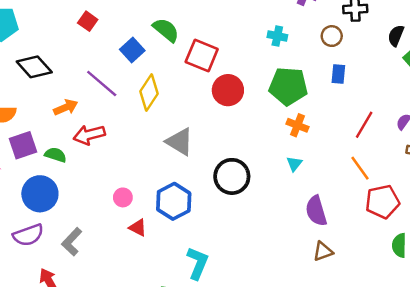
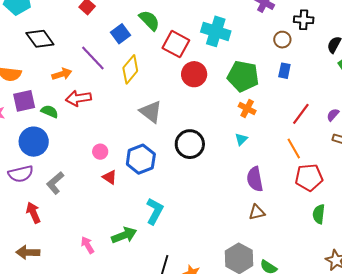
cyan cross: (277, 36) -> (216, 31), moved, size x1.8

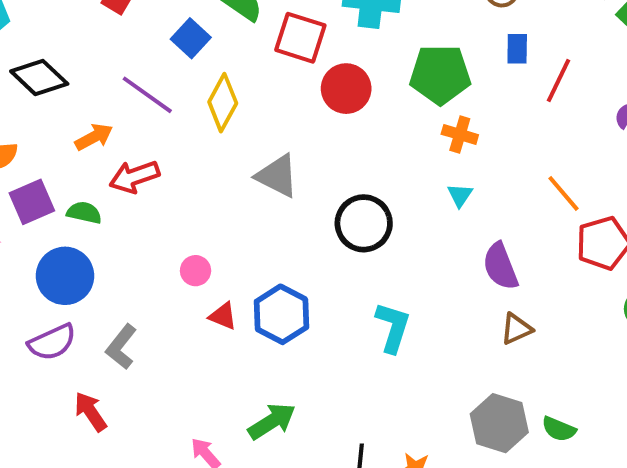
red line: (301, 114) -> (559, 81), moved
blue hexagon: (141, 159) -> (281, 314), moved
cyan L-shape: (155, 211) -> (393, 327), moved

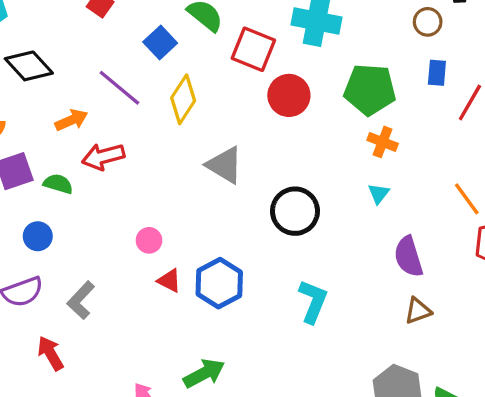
blue circle: (65, 276) -> (38, 236), size x0.6

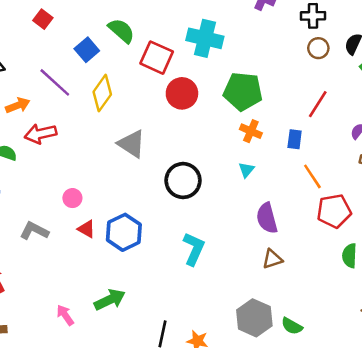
brown circle: (428, 22) -> (318, 48), moved
blue rectangle: (437, 73) -> (295, 139), moved
gray L-shape: (81, 300) -> (34, 231), moved, turned 72

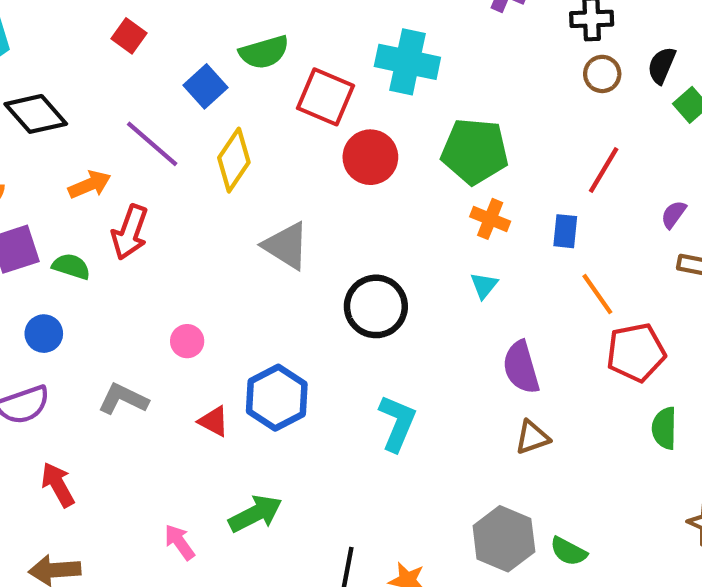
green semicircle: (121, 31) -> (264, 52), turned 124
red arrow: (41, 134) -> (130, 232), turned -56
red triangle: (86, 229) -> (214, 421), moved

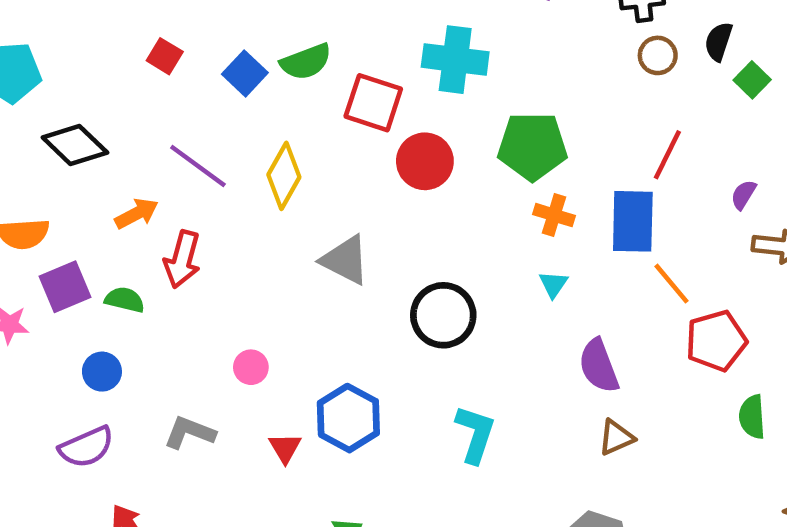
blue square: (206, 86) -> (245, 73), moved
blue rectangle: (565, 231) -> (633, 221), size x1.8
red triangle: (214, 421) -> (285, 448), turned 36

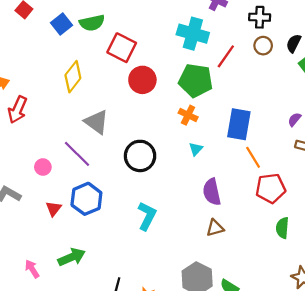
cyan cross: (455, 60) -> (193, 34), moved
red line: (667, 155) -> (226, 56), moved
purple line: (198, 166) -> (77, 154), moved
orange cross: (554, 215) -> (188, 115), moved

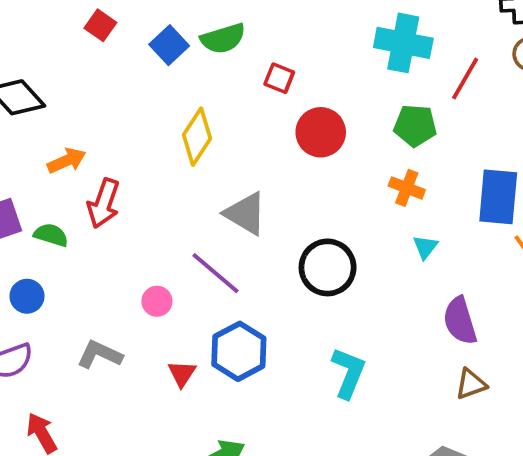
red square: (122, 48) -> (279, 78), size x0.6
green pentagon: (196, 80) -> (415, 126), size x0.7

